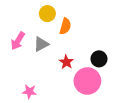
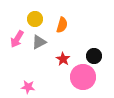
yellow circle: (47, 14) -> (35, 19), moved

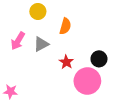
yellow circle: (35, 19) -> (38, 11), moved
pink star: (28, 87) -> (11, 92), moved

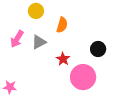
black circle: (99, 59) -> (98, 49), moved

